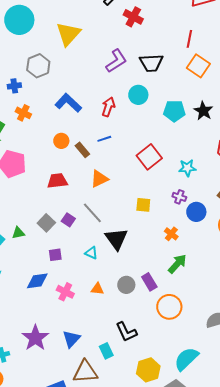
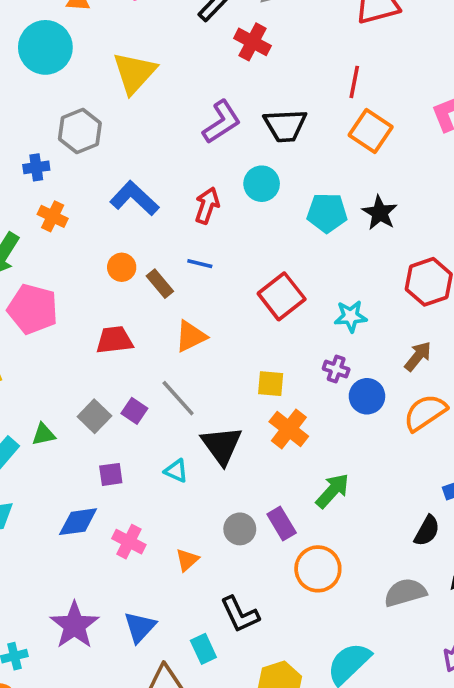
blue line: (104, 139) -> (200, 264), turned 32
orange cross: (171, 234) -> (289, 429), moved, size x1.5
orange triangle: (97, 289) -> (187, 560), moved, turned -48

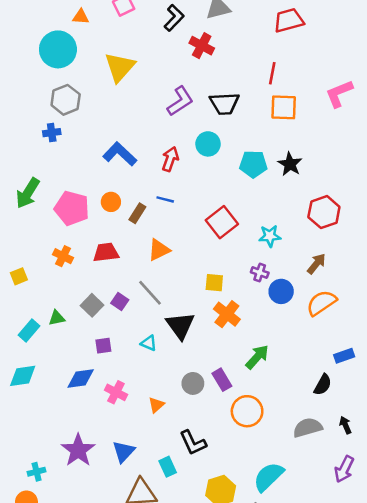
gray hexagon: (80, 131) -> (66, 100), moved
orange square: (371, 131) -> (284, 107), turned -32
orange cross: (53, 216) -> (63, 256), moved
brown rectangle: (160, 284) -> (137, 213), turned 72
pink pentagon: (33, 309) -> (72, 208), moved

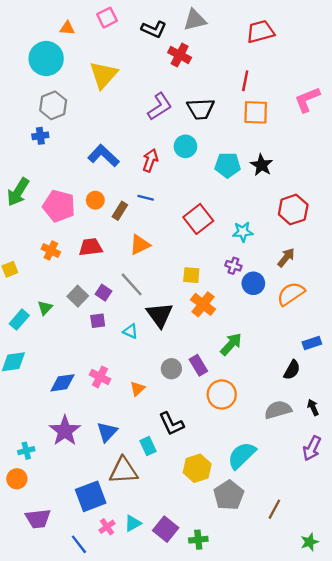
black L-shape: (174, 18) -> (154, 29), turned 70
green triangle: (57, 318) -> (45, 308), turned -35
purple square: (103, 346) -> (98, 321), moved
blue diamond: (81, 378) -> (63, 383), moved

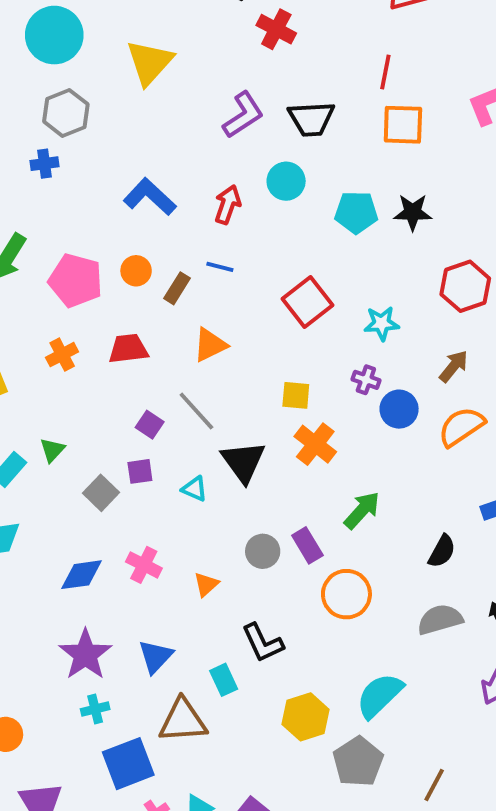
black star: (262, 165) -> (413, 212), turned -30
orange cross: (51, 251) -> (62, 355), turned 36
gray square: (78, 296) -> (101, 493), moved
black semicircle: (292, 370) -> (442, 551), moved
cyan cross: (26, 451) -> (95, 709), moved

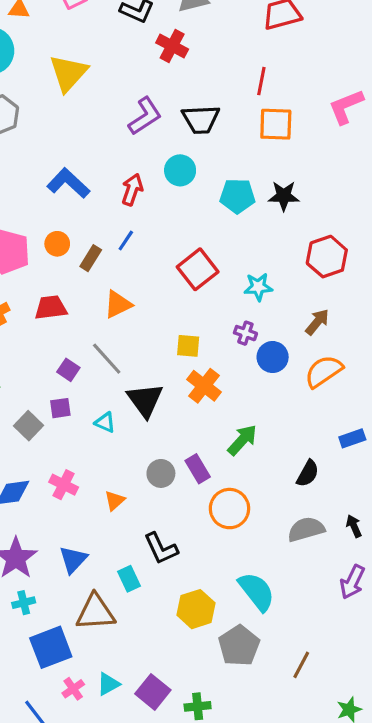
blue line: (220, 267) -> (126, 241), turned -70
cyan semicircle: (380, 695) -> (257, 591), turned 96

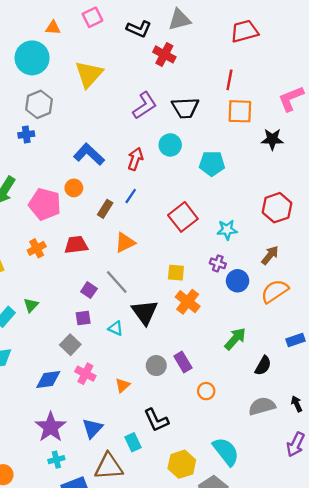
black star: (284, 196) -> (272, 139), moved
orange circle: (57, 244) -> (74, 188), moved
gray square: (29, 426) -> (70, 345), moved
green arrow: (242, 440) -> (235, 339), moved
orange circle: (229, 509) -> (206, 391), size x0.6

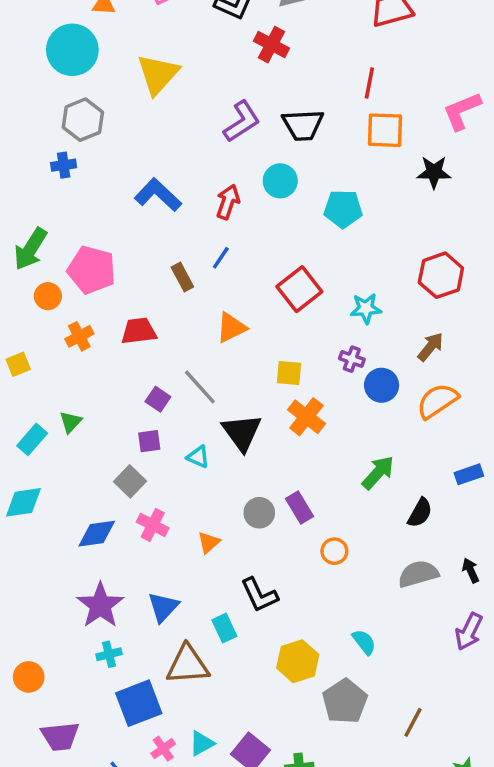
orange circle: (74, 188) -> (48, 296), moved
brown rectangle: (105, 209) -> (182, 277), turned -60
orange triangle: (125, 242) -> (231, 328), moved
cyan semicircle: (226, 451) -> (364, 642), size x0.6

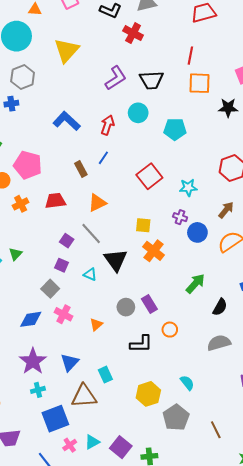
orange triangle: (231, 328) -> (97, 203), moved
purple square: (149, 441) -> (61, 265), turned 32
black L-shape: (259, 595) -> (141, 344), moved, turned -65
brown line: (413, 722) -> (216, 430), turned -54

